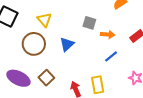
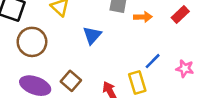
brown circle: (34, 44) -> (32, 42), moved
blue line: (111, 56) -> (153, 61), moved

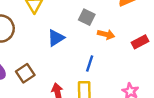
blue line: (153, 61) -> (90, 63), moved, turned -42

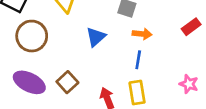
orange arrow: (106, 34) -> (142, 34), moved

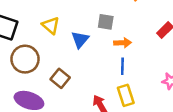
blue triangle: (96, 37) -> (80, 39), moved
brown square: (67, 82) -> (60, 78), moved

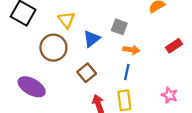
brown circle: (25, 59) -> (53, 48), moved
brown square: (60, 78) -> (87, 73), moved

